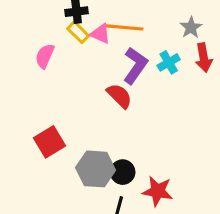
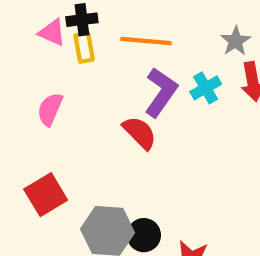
yellow rectangle: (78, 32) -> (84, 47), turned 35
pink triangle: (100, 34) -> (52, 32), moved
pink semicircle: (45, 56) -> (50, 109), moved

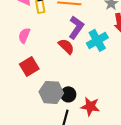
cyan cross: (206, 88) -> (97, 40), moved, size x1.5
red square: (46, 195) -> (29, 66), moved

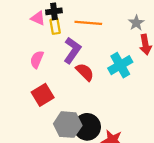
purple L-shape: (76, 27) -> (72, 50), moved
black circle: (68, 94) -> (87, 127), size x1.5

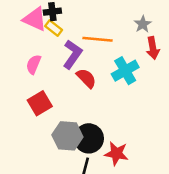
pink triangle: (38, 18) -> (35, 19), size x1.5
orange line: (88, 23) -> (98, 39), moved
yellow rectangle: (55, 26) -> (54, 28), turned -42

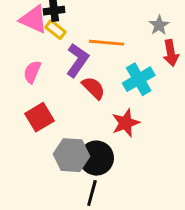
red star: (116, 153) -> (126, 123), moved, turned -30

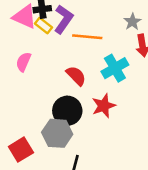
purple L-shape: (77, 60) -> (64, 19), moved
red square: (39, 117) -> (21, 150), moved
black circle: (96, 158) -> (67, 111), moved

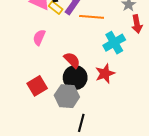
red semicircle: (76, 76) -> (72, 60), moved
red square: (21, 150) -> (37, 86), moved

